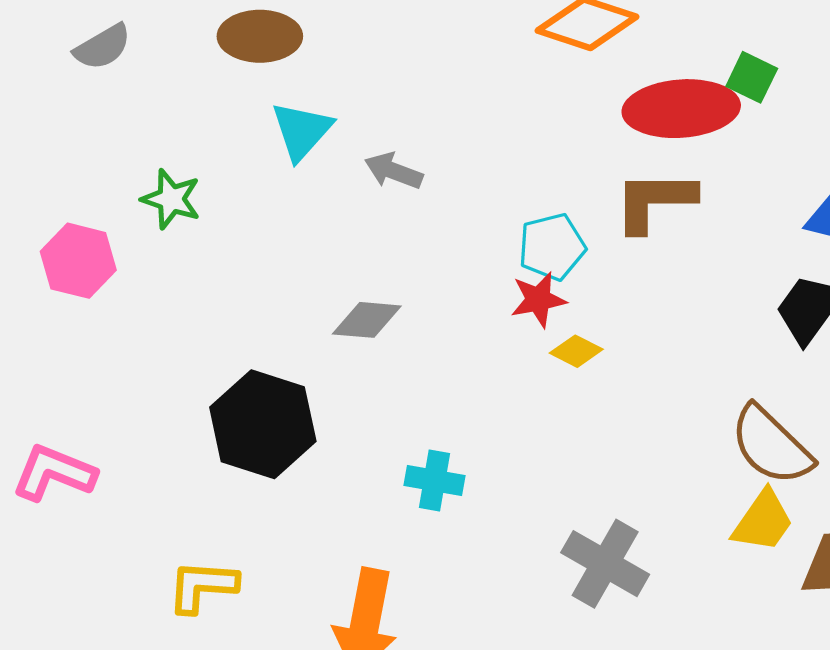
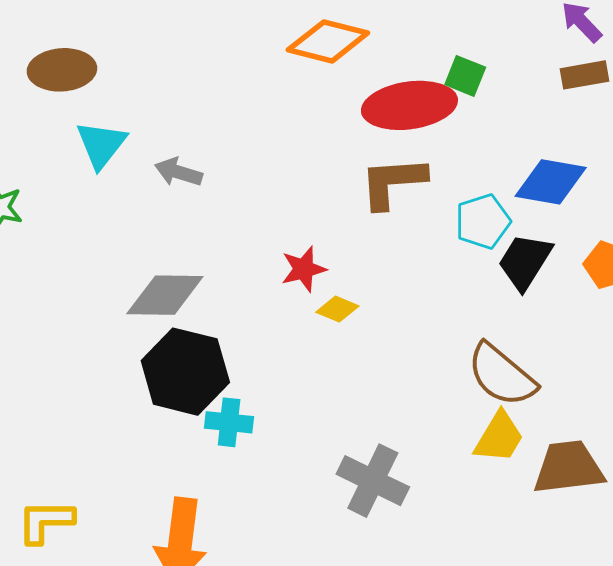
cyan pentagon: (552, 247) -> (483, 221), moved
gray diamond: (367, 320) -> (165, 295), size x1.4
black hexagon: (263, 424) -> (185, 372), moved

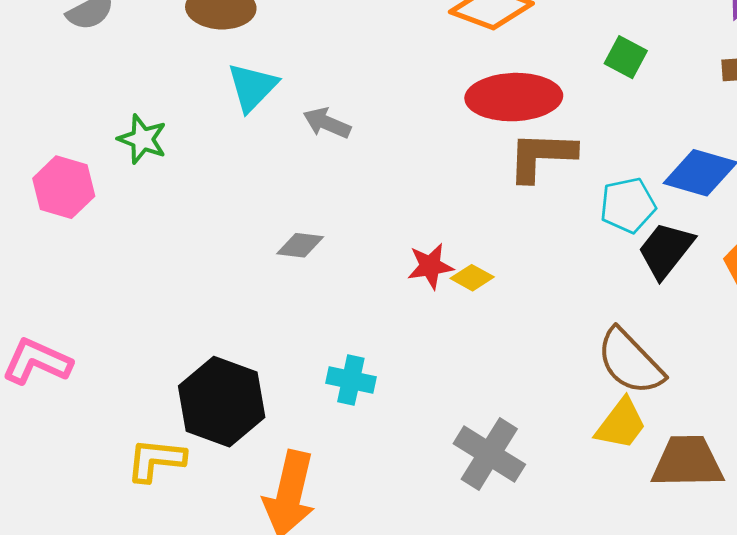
red ellipse: (409, 105) -> (514, 97), moved
red star: (304, 269) -> (430, 266), moved
gray diamond: (165, 295) -> (300, 245), size x0.6
black hexagon: (185, 372) -> (222, 402), moved

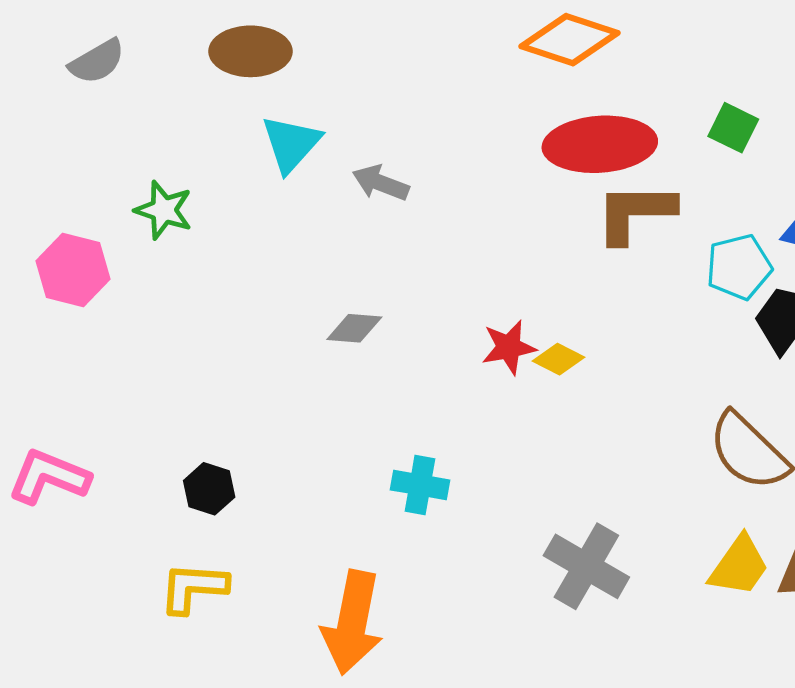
green square: (626, 57) -> (733, 128), moved
black hexagon: (222, 402) -> (209, 489), moved, size x0.5
yellow trapezoid: (621, 424) -> (739, 566), moved

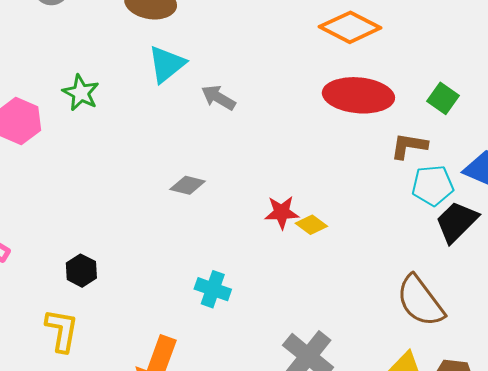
brown L-shape: (635, 213) -> (409, 146), moved, size x0.7
yellow L-shape: (193, 588) -> (62, 330), turned 87

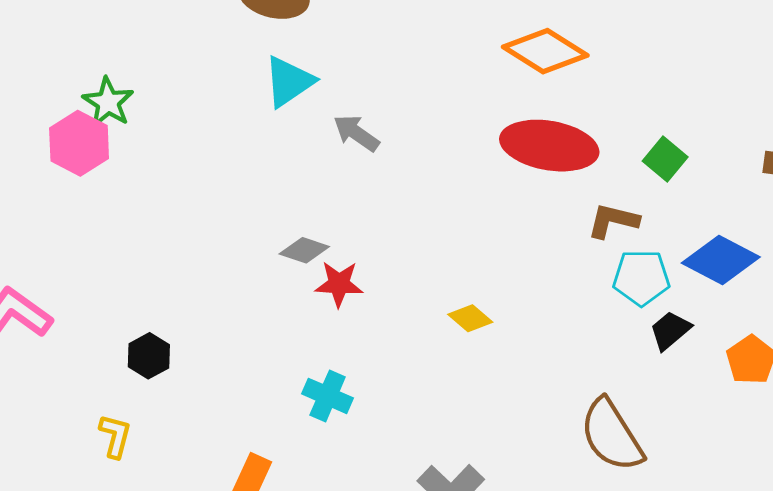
green star: (81, 93) -> (108, 102), moved
red star: (282, 212) -> (339, 284), moved
black trapezoid: (457, 222) -> (670, 330), size x0.7
yellow L-shape: (62, 330) -> (115, 436), size x0.7

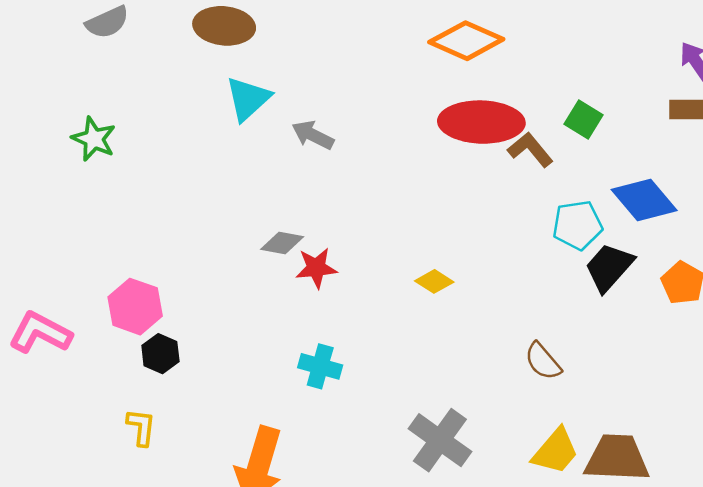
pink hexagon: (79, 143) -> (135, 307), moved
brown L-shape: (613, 221) -> (530, 150), moved, turned 45
blue diamond: (721, 260) -> (644, 200), turned 30
black trapezoid: (670, 330) -> (609, 267), size x1.4
brown semicircle: (612, 435) -> (543, 361), moved, size x0.6

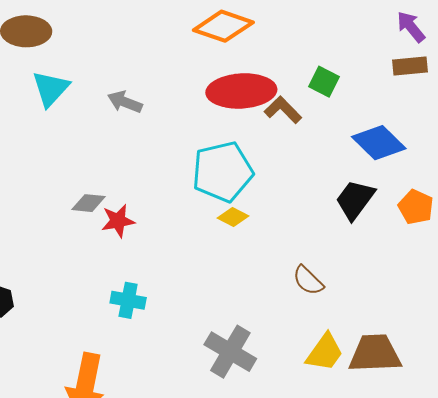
gray arrow: (313, 135) -> (125, 102), moved
cyan pentagon: (577, 225) -> (222, 172), moved, size x1.5
yellow diamond: (434, 281) -> (233, 217), moved

